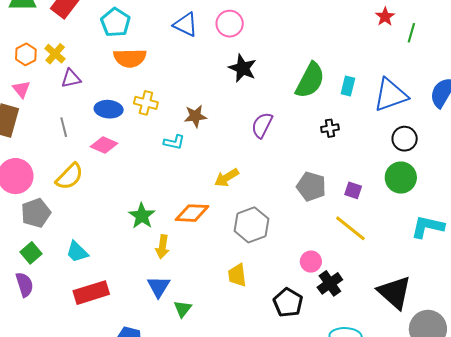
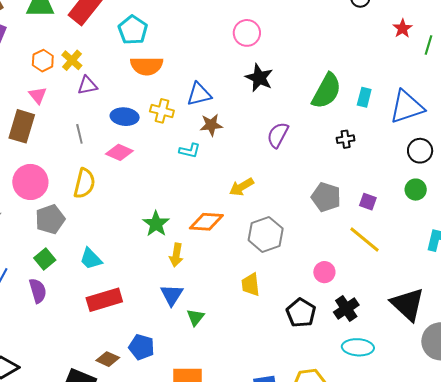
blue triangle: (185, 25) -> (199, 94), moved, turned -40
yellow semicircle: (69, 176) -> (84, 183), turned -32
green circle: (401, 178) -> (416, 190), size x0.7
black cross: (330, 283) -> (346, 309), moved

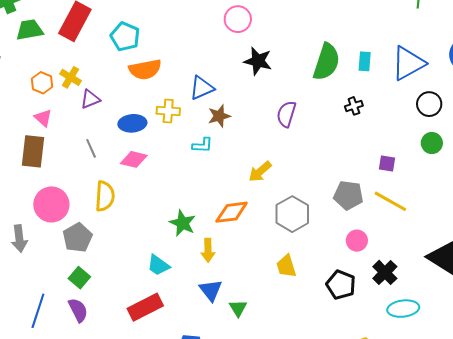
gray pentagon: (326, 197) -> (348, 195), moved
cyan trapezoid: (91, 259) -> (158, 265), moved

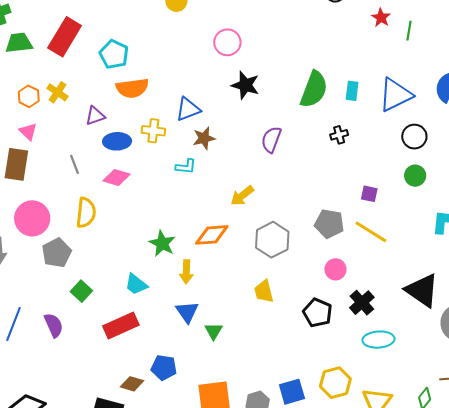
purple triangle: (90, 99) -> (95, 116), moved
green square: (79, 278) -> (81, 291), moved

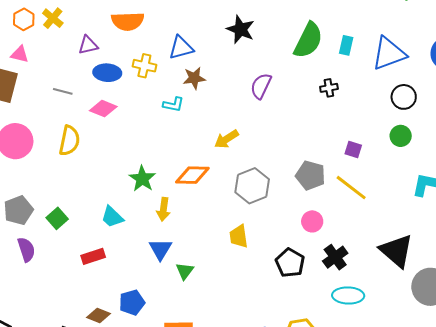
pink triangle: (28, 131) -> (20, 54), turned -36
gray line: (75, 164) -> (63, 91), turned -60
gray pentagon: (57, 253) -> (18, 210), moved
red rectangle: (121, 325) -> (93, 256), size x0.7
blue pentagon: (164, 368) -> (132, 302), turned -30

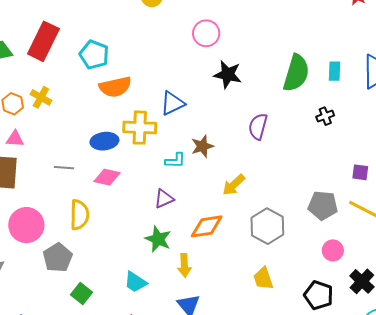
purple triangle: (88, 45) -> (164, 199), moved
yellow cross: (144, 66) -> (140, 128), size x1.4
brown star: (194, 78) -> (202, 146), moved
gray pentagon: (18, 210) -> (58, 258), moved

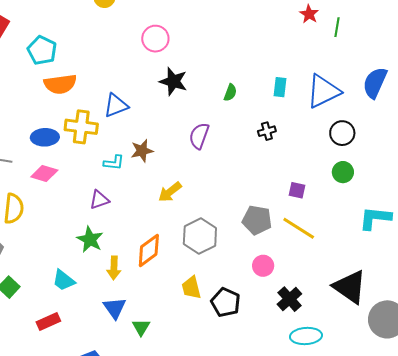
green semicircle: (296, 73) -> (230, 93), moved, size x0.5
orange diamond: (207, 226) -> (149, 250), moved, turned -32
black pentagon: (319, 295) -> (226, 302), moved

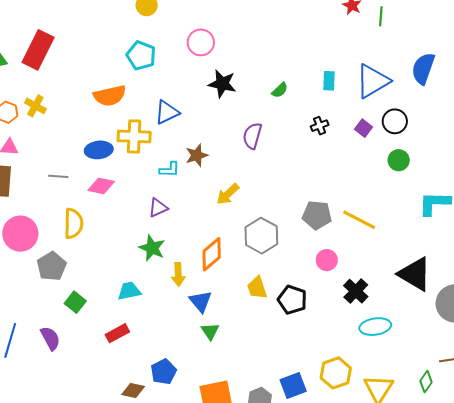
cyan pentagon: (42, 50) -> (141, 56), moved
green semicircle: (230, 93) -> (280, 90), turned 30
purple square: (297, 190) -> (363, 128), moved, turned 30
cyan trapezoid: (64, 280) -> (129, 291), turned 135
blue triangle: (115, 308) -> (201, 301), moved

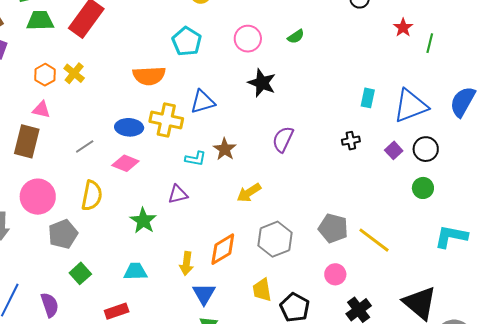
green semicircle: (280, 90) -> (296, 37), moved
brown star: (197, 155) -> (225, 149), turned -30
gray line: (58, 176) -> (85, 146), turned -48
green star: (152, 248) -> (143, 221), moved

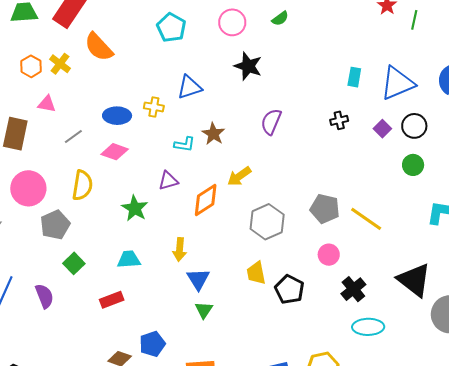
orange semicircle: (149, 76) -> (99, 47), moved, turned 52
pink triangle: (41, 110) -> (47, 104), moved
yellow cross: (166, 120) -> (154, 107), size x0.6
orange diamond: (223, 249) -> (206, 200), moved

